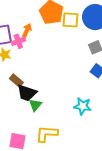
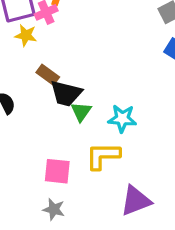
cyan star: (83, 106) -> (122, 119), moved

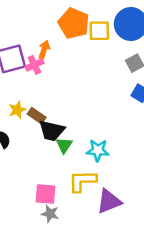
yellow star: (26, 35) -> (17, 110), moved, turned -30
purple triangle: (136, 201) -> (109, 201), moved
gray star: (54, 209) -> (50, 214), moved

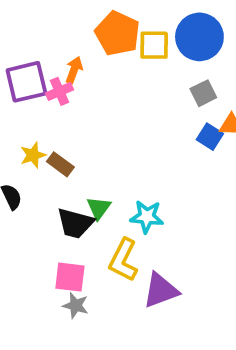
black trapezoid: (52, 130) -> (75, 223), moved
yellow L-shape: (82, 181) -> (123, 260), turned -64

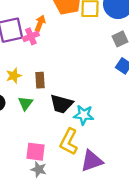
brown rectangle: (60, 164) -> (40, 80), moved, turned 49
green triangle: (99, 208) -> (25, 103), moved
black trapezoid: (75, 223) -> (61, 104), moved

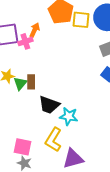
green triangle: (25, 103) -> (20, 83), moved

